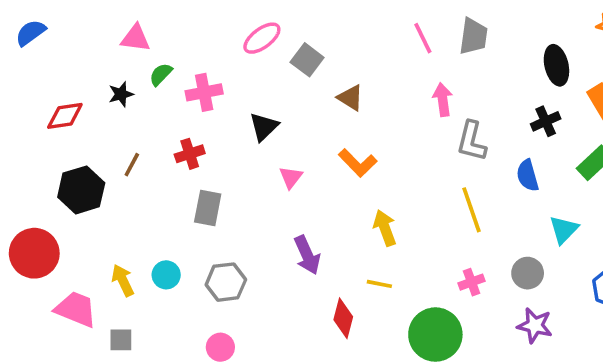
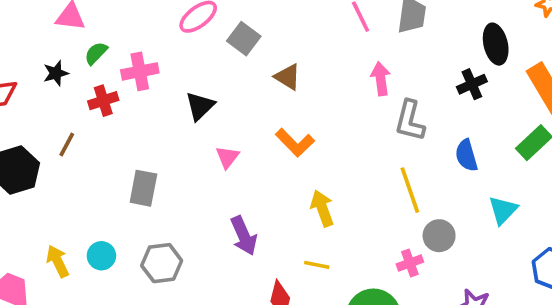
black cross: (546, 121) -> (472, 84), moved
red cross: (190, 154) -> (103, 101), moved
gray circle: (528, 273) -> (439, 236), moved

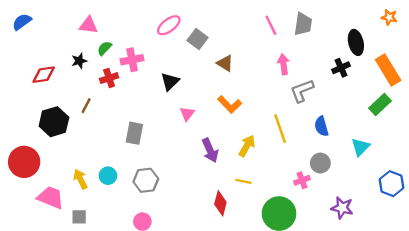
gray L-shape: (410, 121) -> (302, 91), turned 55
blue semicircle: (466, 155) -> (321, 126), moved
yellow line: (410, 190) -> (280, 129), moved
yellow arrow: (322, 208) -> (247, 146), turned 50
purple arrow: (244, 236) -> (210, 150), moved

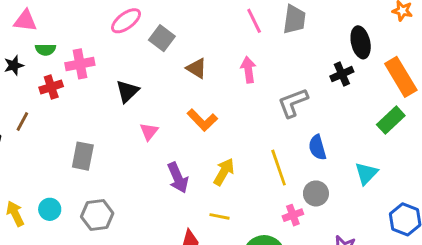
green semicircle: (104, 48) -> (45, 50), turned -133
pink arrow: (284, 64) -> (248, 70), moved
yellow line: (280, 129) -> (279, 168), moved

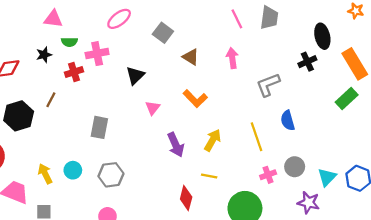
pink ellipse: (126, 21) -> (119, 19), moved
cyan triangle: (366, 173) -> (327, 177), moved
gray circle: (316, 193) -> (295, 167), moved

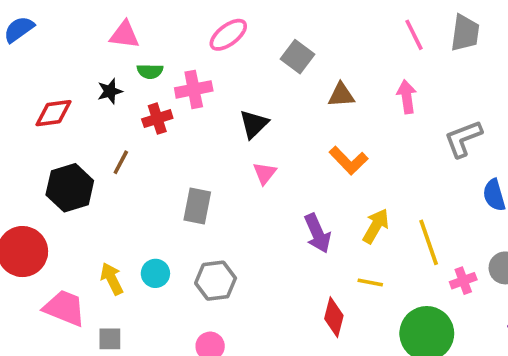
brown triangle: (191, 57) -> (341, 95), turned -36
pink triangle: (153, 108) -> (265, 173), moved
yellow line: (257, 137) -> (429, 242), moved

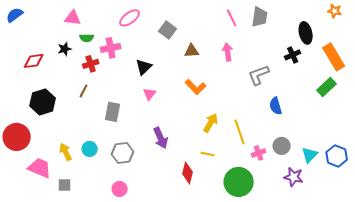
brown line: (121, 162) -> (84, 91), moved
purple arrow: (318, 233) -> (161, 138), moved

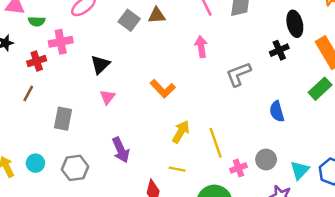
green semicircle: (87, 38) -> (37, 21), moved
brown triangle: (192, 51) -> (157, 15), moved
blue semicircle: (276, 106) -> (277, 111), moved

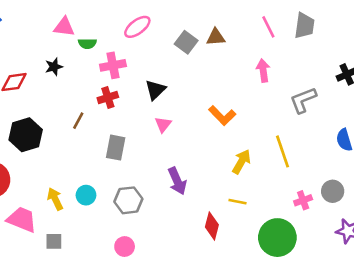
red cross: (37, 61) -> (108, 98), moved
yellow line: (216, 143) -> (283, 151), moved

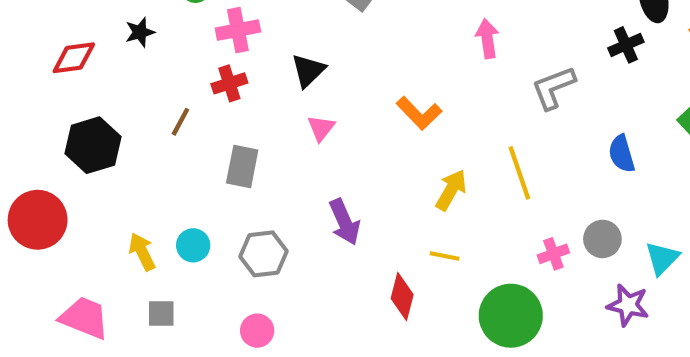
pink trapezoid: (22, 220) -> (84, 318), moved
gray square: (54, 241) -> (161, 314), moved

